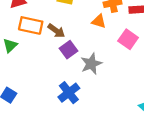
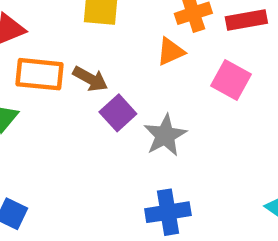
orange triangle: (99, 21) -> (171, 52), turned -35
blue cross: (69, 93) -> (168, 212), moved, turned 35

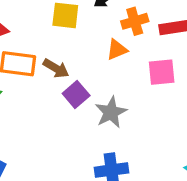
pink square: (231, 80) -> (162, 72), turned -36

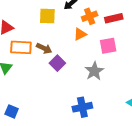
gray star: (111, 112) -> (94, 71), moved

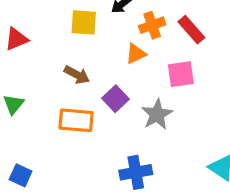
red rectangle: (114, 18) -> (191, 30), turned 60
orange rectangle: (21, 47) -> (76, 120), moved
purple square: (57, 63) -> (116, 99), moved

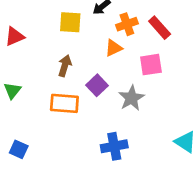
brown arrow: (77, 75) -> (65, 66), turned -100

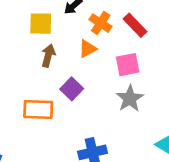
orange cross: (127, 24) -> (101, 23), turned -35
brown arrow: (65, 66) -> (48, 56), moved
gray star: (131, 98) -> (130, 99), moved

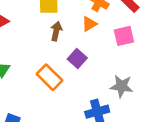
gray star: (130, 99) -> (122, 86), moved, turned -30
orange rectangle: (38, 109) -> (50, 77), turned 45

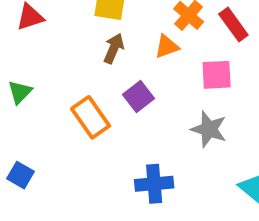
gray star: (122, 86) -> (209, 129), moved

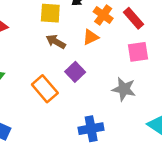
brown arrow: (114, 48) -> (56, 42), turned -78
pink square: (217, 75) -> (138, 52), moved

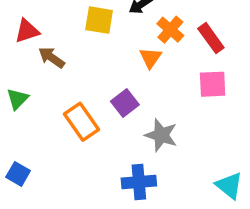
orange triangle: (91, 37) -> (150, 58), turned -36
brown arrow: (56, 42) -> (52, 58), moved
gray star: (124, 89) -> (161, 135), moved

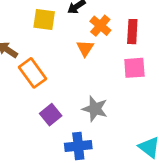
red rectangle: (211, 38) -> (132, 32), turned 40
purple square: (125, 103) -> (51, 115), moved
orange rectangle: (81, 122) -> (33, 73), moved

